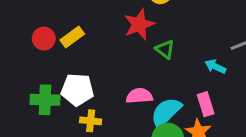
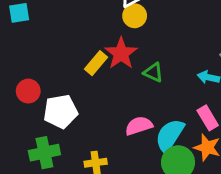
yellow rectangle: (72, 37) -> (96, 63), moved
white pentagon: (77, 90) -> (61, 112), moved

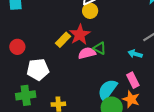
red circle: (28, 91) -> (17, 47), moved
pink semicircle: (139, 126) -> (87, 53), moved

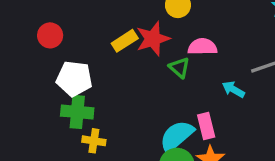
pink semicircle: (87, 53) -> (202, 47), moved
pink rectangle: (133, 80) -> (206, 126), moved
green cross: (26, 95) -> (77, 112), moved

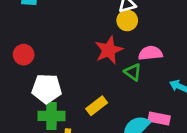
yellow rectangle: (125, 41) -> (97, 106), moved
pink rectangle: (206, 126) -> (159, 118), turned -60

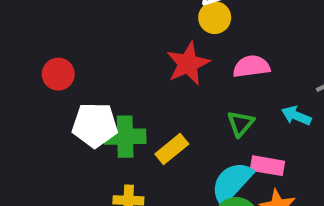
green triangle: (133, 72) -> (241, 123), moved, turned 36
green cross: (51, 116) -> (125, 137), moved

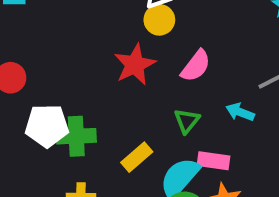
pink semicircle: (251, 66) -> (196, 66), turned 136
yellow rectangle: (172, 149) -> (137, 157), moved

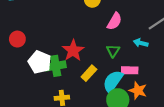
red star: (135, 65) -> (73, 50), moved
white pentagon: (47, 126) -> (40, 62), turned 30

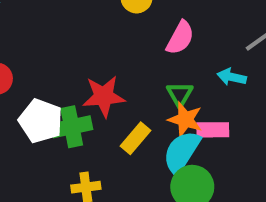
red star: (73, 50) -> (104, 96), turned 30
orange star: (138, 90) -> (185, 119), moved

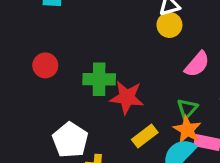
white pentagon: (41, 121) -> (70, 140), moved
green cross: (72, 127) -> (99, 79), moved

